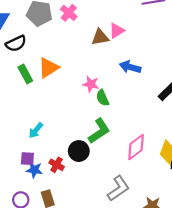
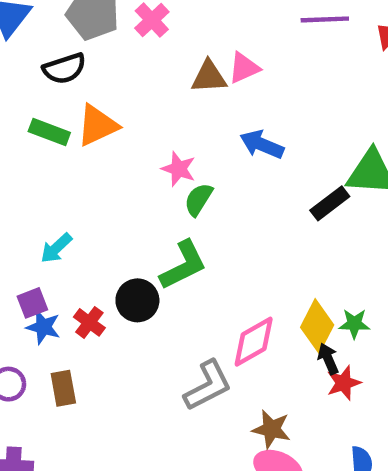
black semicircle: (16, 44) -> (64, 69), moved
green rectangle: (25, 74) -> (49, 132), turned -48
green semicircle: (102, 98) -> (198, 199), turned 49
pink diamond: (136, 147) -> (254, 342), moved
purple square: (27, 159) -> (32, 303), turned -32

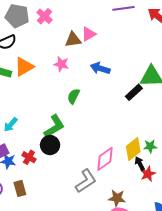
pink star: (179, 169) -> (61, 64), moved
green L-shape: (183, 265) -> (54, 126), moved
yellow diamond: (317, 326) -> (133, 149), turned 30

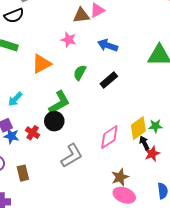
orange triangle: (24, 67) -> (42, 64), moved
black rectangle: (134, 92) -> (109, 80), moved
gray L-shape: (86, 181) -> (72, 156), moved
brown rectangle: (20, 188) -> (23, 173), moved
brown star: (117, 198) -> (120, 177), turned -30

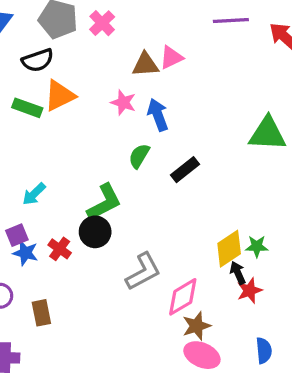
blue arrow: (108, 45) -> (158, 115), moved, turned 48
orange triangle: (42, 64) -> (60, 96), moved
pink diamond: (109, 137) -> (183, 297), moved
gray L-shape: (72, 156) -> (143, 272), moved

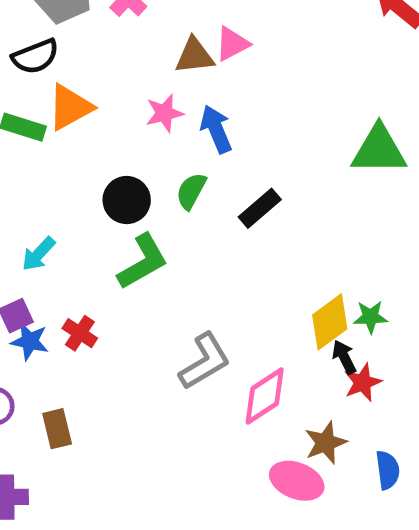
pink star: (123, 103) -> (164, 113), turned -30
black circle: (95, 232) -> (127, 200), moved
brown star: (196, 326) -> (326, 443), moved

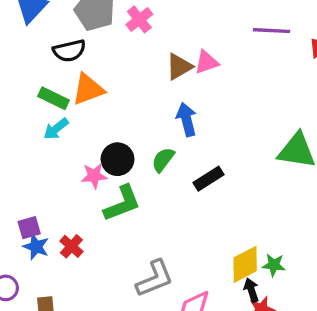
brown triangle: (194, 56) -> (179, 67), turned -32
pink star: (164, 113) -> (94, 176), moved
cyan arrow: (39, 254) -> (56, 129), moved

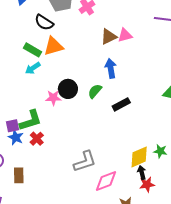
black semicircle: (69, 51) -> (44, 22), turned 42
green L-shape: (122, 203) -> (31, 120), moved
green star: (274, 265) -> (160, 151), moved

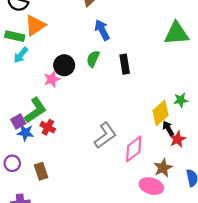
black rectangle: (121, 104) -> (125, 64), turned -54

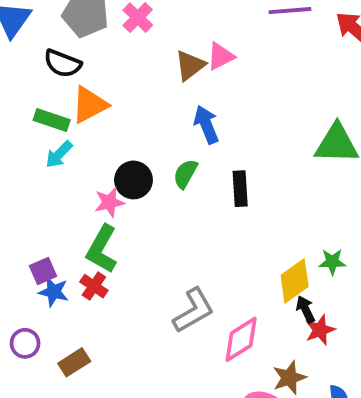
green L-shape: (35, 110) -> (102, 249), moved, turned 148
brown rectangle: (41, 171) -> (74, 362), turned 70

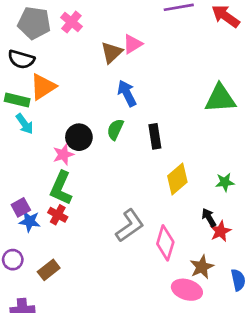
cyan arrow: (59, 154) -> (25, 124), turned -75
yellow diamond: (295, 281) -> (177, 179), moved
pink diamond: (241, 339) -> (165, 243), turned -36

